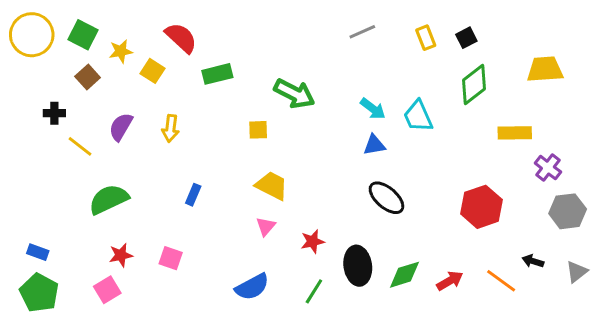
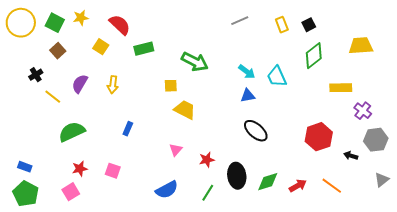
yellow star: (121, 51) -> (81, 18), moved
black cross: (54, 113) -> (36, 75), turned -32
yellow trapezoid: (272, 186) -> (185, 110), moved
black arrow: (533, 261) -> (351, 156), moved

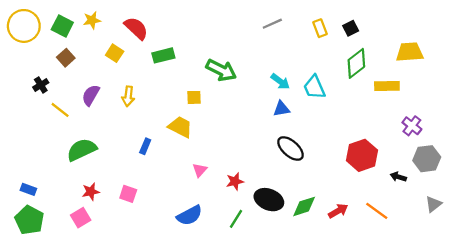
yellow rectangle: (341, 88) -> (387, 86), moved
yellow trapezoid: (185, 110) -> (180, 127), moved
black ellipse: (237, 176) -> (269, 200), turned -60

